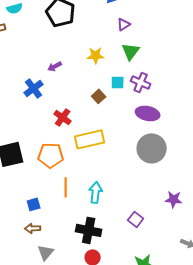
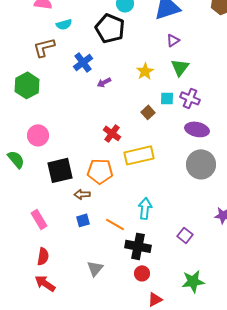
yellow star: (96, 55) -> (145, 71), turned -30
blue cross: (34, 88) -> (83, 62), moved
orange line: (66, 187) -> (115, 224), moved, turned -60
brown arrow: (33, 228) -> (82, 194), moved

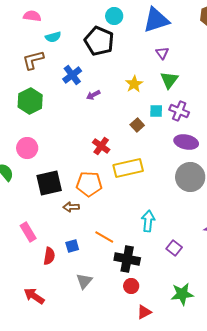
purple triangle: (173, 40) -> (162, 53), turned -32
green hexagon: (27, 85) -> (30, 101), moved
cyan arrow: (145, 208) -> (148, 221), moved
blue square: (83, 220) -> (72, 246), moved
red semicircle: (43, 256) -> (49, 256), moved

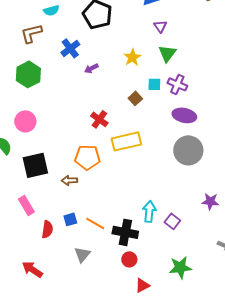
black square: (49, 183) -> (35, 165), moved
cyan arrow: (148, 221) -> (149, 211), moved
orange line: (104, 237) -> (95, 223), moved

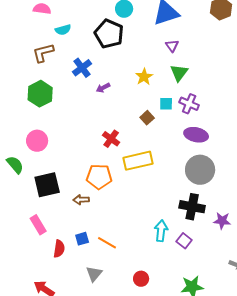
black cross: (125, 232) -> (192, 207), moved

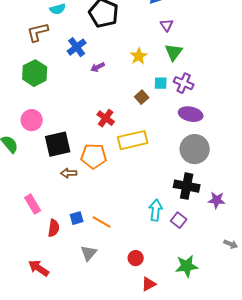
black square: (47, 185) -> (58, 144), moved
brown arrow: (81, 200) -> (69, 173), moved

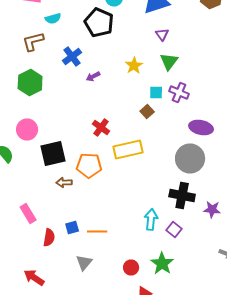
brown square: (142, 97) -> (147, 112), moved
purple ellipse: (191, 114) -> (201, 128), moved
orange line: (102, 222) -> (97, 232), turned -30
green star: (187, 266) -> (162, 264), moved, turned -30

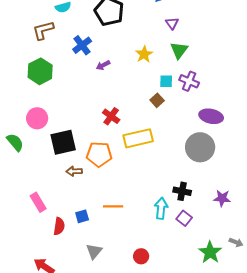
black cross: (182, 196) -> (182, 191), moved, size x0.7
orange line: (97, 232) -> (113, 206), moved
green star: (162, 264) -> (210, 252), moved

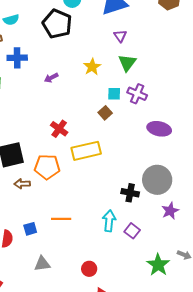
blue cross: (82, 45) -> (17, 58), moved, turned 36
gray circle: (200, 147) -> (157, 180), moved
black cross: (182, 191) -> (130, 193), moved
purple star: (222, 198) -> (170, 211), turned -30
gray triangle: (94, 251) -> (42, 264), turned 42

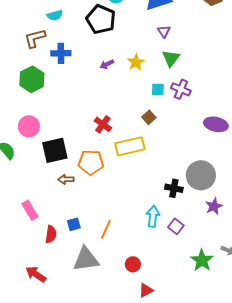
purple arrow: (51, 78) -> (107, 64), moved
brown square: (105, 113) -> (149, 117), moved
purple ellipse: (159, 129) -> (216, 124), moved
orange line: (61, 219) -> (106, 229), moved, turned -66
gray triangle: (42, 264) -> (86, 259), size x1.6

